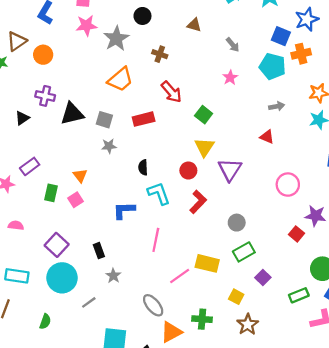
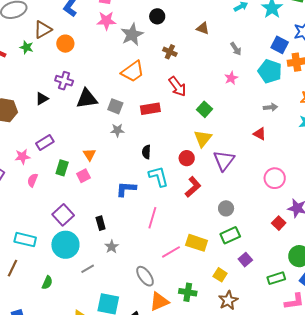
pink semicircle: (16, 225) -> (33, 180), moved, turned -80

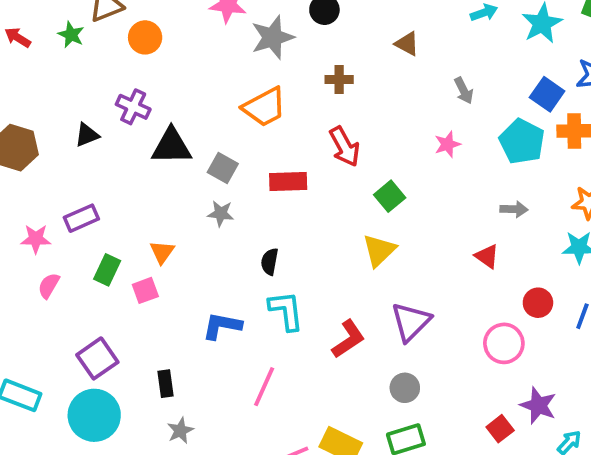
brown cross: (170, 52) -> (339, 80), turned -32
red circle: (187, 158) -> (538, 303), moved
purple triangle: (224, 160) -> (411, 322), moved

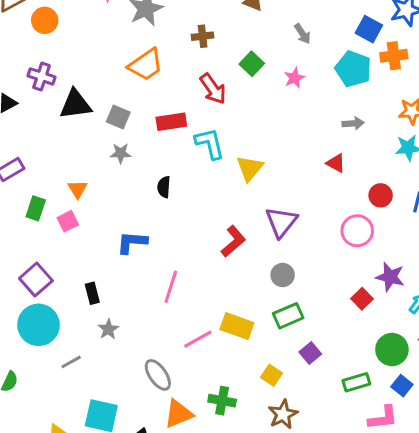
green square: (390, 196) -> (252, 64), moved
cyan L-shape: (286, 311) -> (210, 144), moved

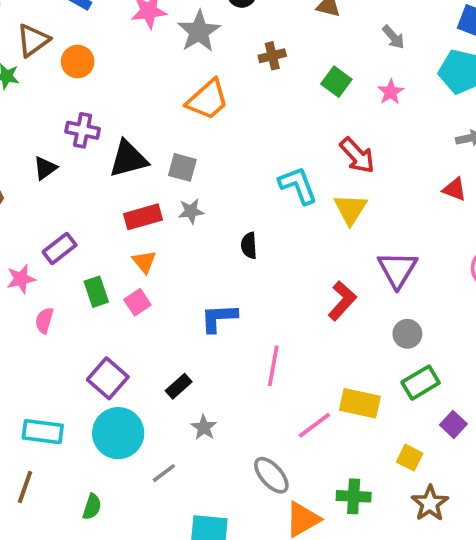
red arrow: (213, 89) -> (357, 155), moved
red rectangle: (171, 122) -> (143, 217), moved
green rectangle: (36, 208) -> (96, 292), turned -30
black rectangle: (92, 293) -> (179, 386), turned 70

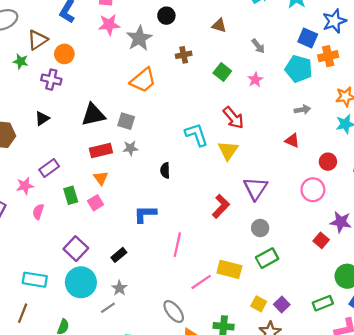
purple cross: (83, 130) -> (51, 80), moved
purple square: (453, 424) -> (282, 305), moved
gray star: (204, 427) -> (119, 288), moved

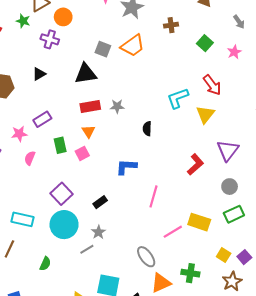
gray square: (126, 121) -> (103, 49), moved
cyan L-shape: (196, 135) -> (178, 98), turned -95

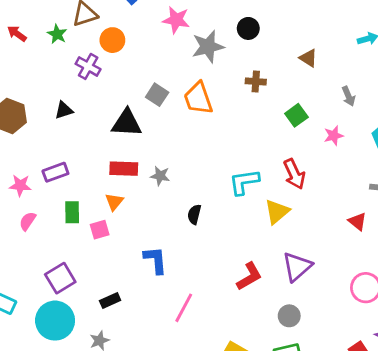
orange trapezoid: (133, 46) -> (198, 98), turned 95
blue L-shape: (126, 167) -> (155, 260), turned 70

